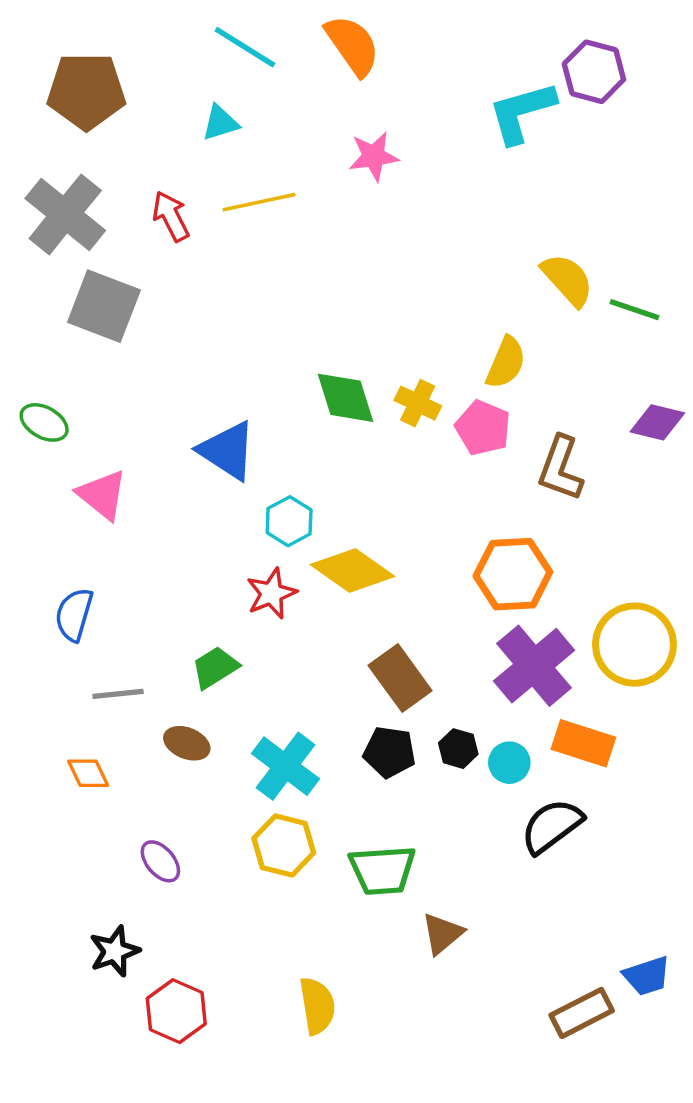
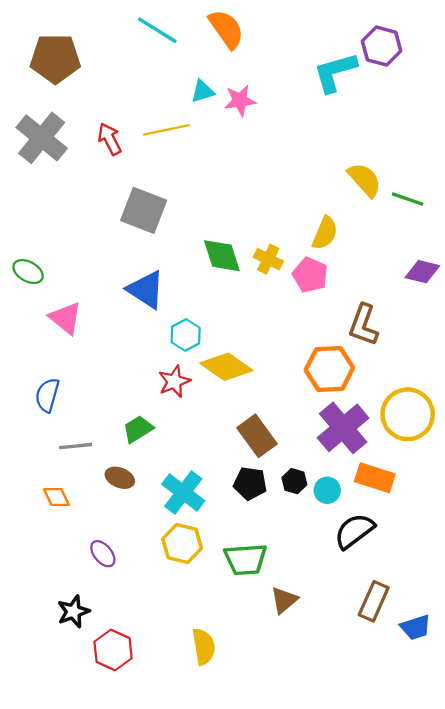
cyan triangle: (220, 123) -> (203, 91), moved
gray square: (104, 306) -> (144, 210), moved
brown L-shape: (560, 468) -> (363, 325), moved
brown rectangle: (582, 1013) -> (374, 601), moved, turned -39

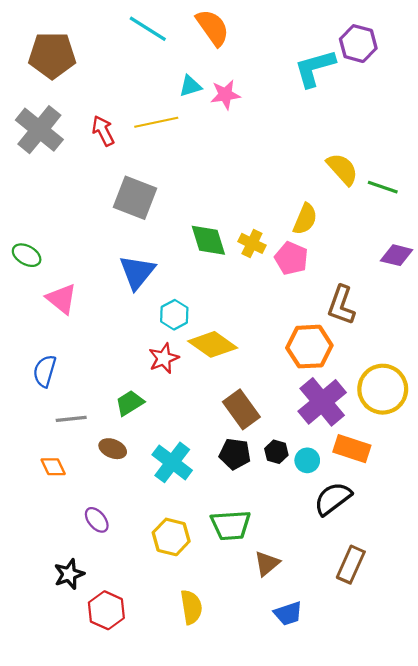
blue triangle: (146, 290) -> (137, 272), turned 36
yellow hexagon: (182, 543) -> (171, 537), moved
blue trapezoid: (416, 627) -> (288, 613), moved

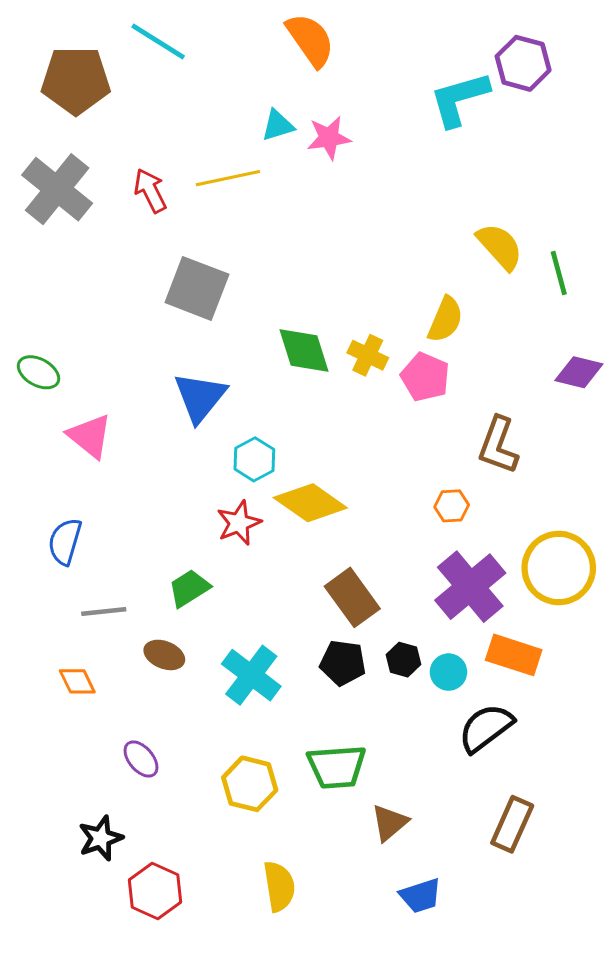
cyan line: (148, 29) -> (158, 42), moved
green line: (383, 187) -> (559, 273), turned 56
orange hexagon: (309, 347) -> (452, 506), size x0.5

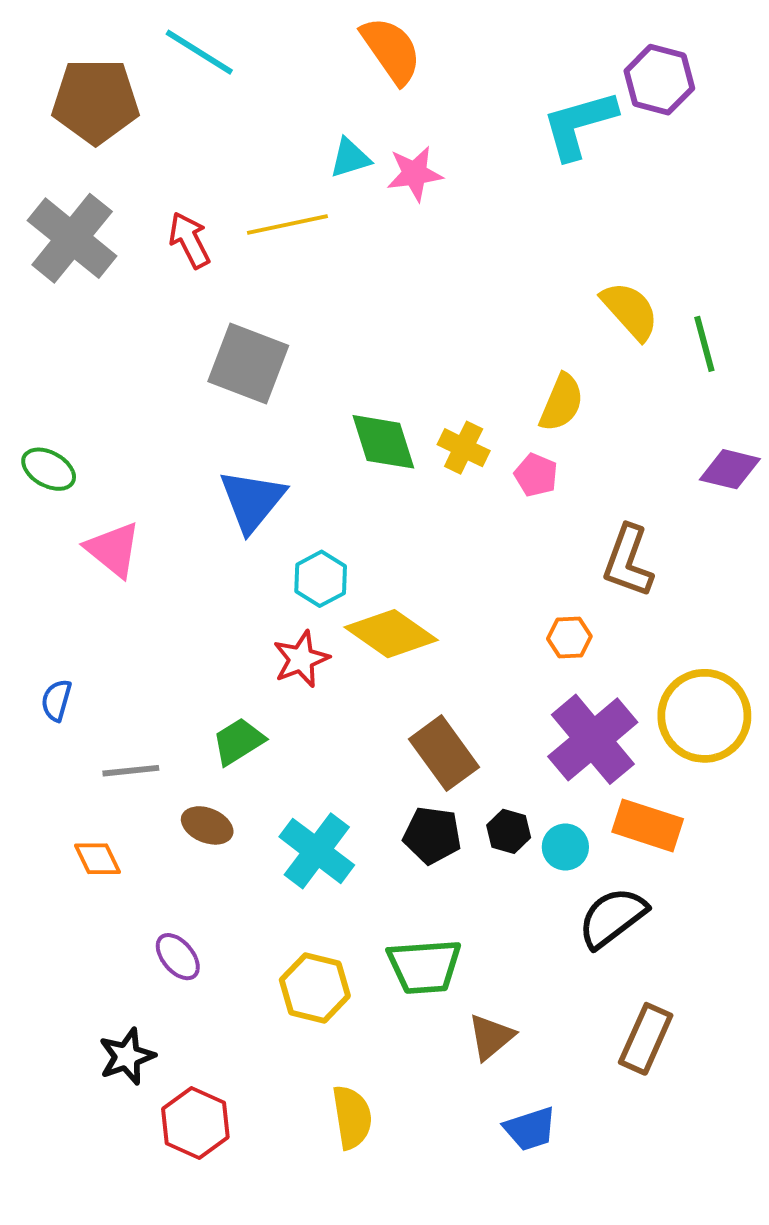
pink pentagon: (425, 377) -> (536, 475), size x0.7
blue semicircle: (65, 542) -> (56, 700), moved, size x0.7

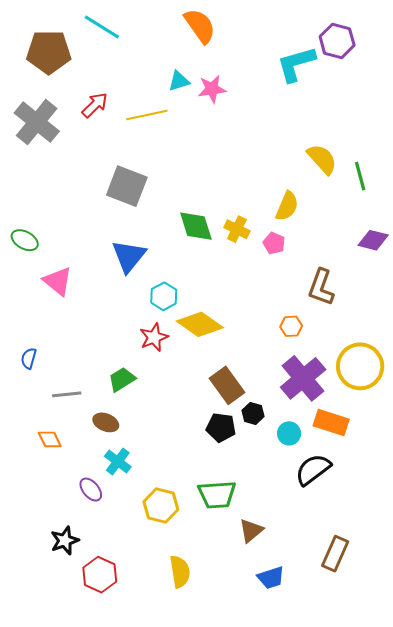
red arrow: (190, 240) -> (95, 105), moved, turned 72
black hexagon: (509, 831) -> (253, 413), moved
cyan cross: (317, 851) -> (118, 461), moved, size x0.7
brown rectangle: (646, 1039) -> (335, 554), moved

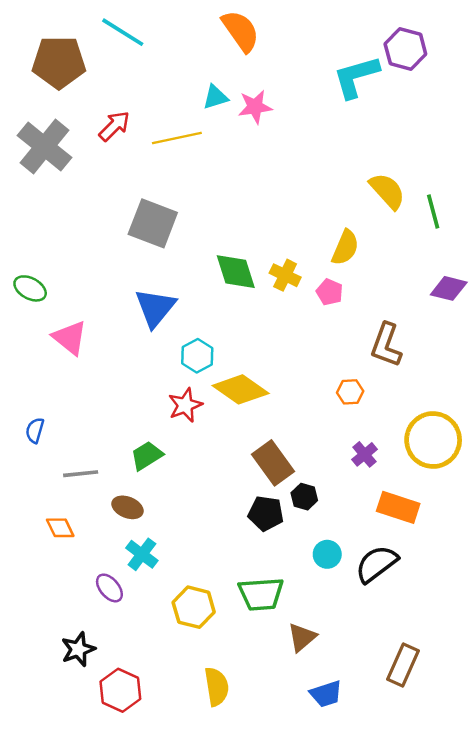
purple cross: (303, 378) -> (364, 454), size x0.5
cyan circle: (289, 433) -> (327, 554), moved

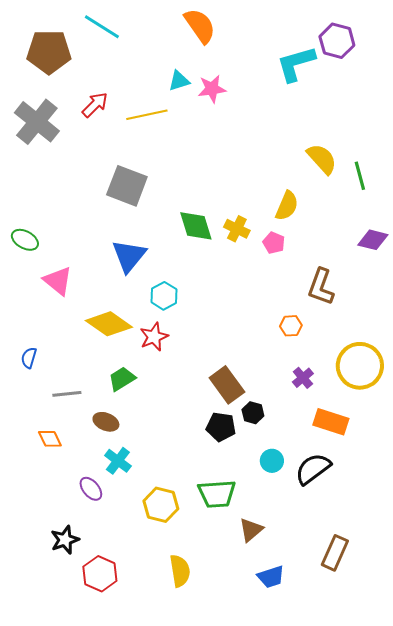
yellow diamond: (241, 389) -> (109, 324), moved

